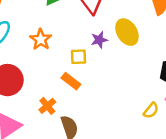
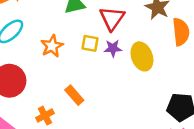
purple star: (99, 40) -> (113, 48), moved
yellow square: (78, 57) -> (90, 43), moved

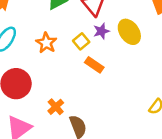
yellow square: (90, 43) -> (81, 41), moved, turned -35
orange rectangle: (74, 95) -> (94, 65), moved

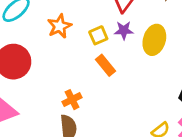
yellow ellipse: (129, 32) -> (154, 40), turned 35
orange cross: (56, 107) -> (72, 100), moved

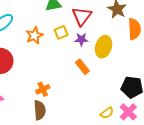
yellow square: (98, 35) -> (61, 32), moved
orange rectangle: (105, 65) -> (82, 67), moved

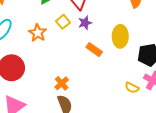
yellow ellipse: (104, 47) -> (120, 36), moved
yellow semicircle: (107, 113) -> (132, 88), turned 80

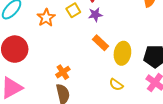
yellow ellipse: (120, 36) -> (122, 53), moved
yellow semicircle: (132, 88) -> (116, 85), moved

